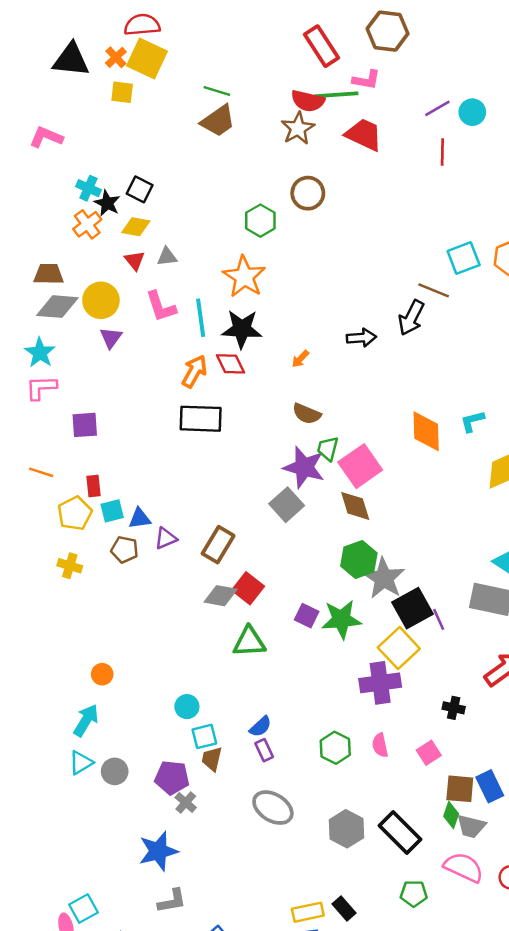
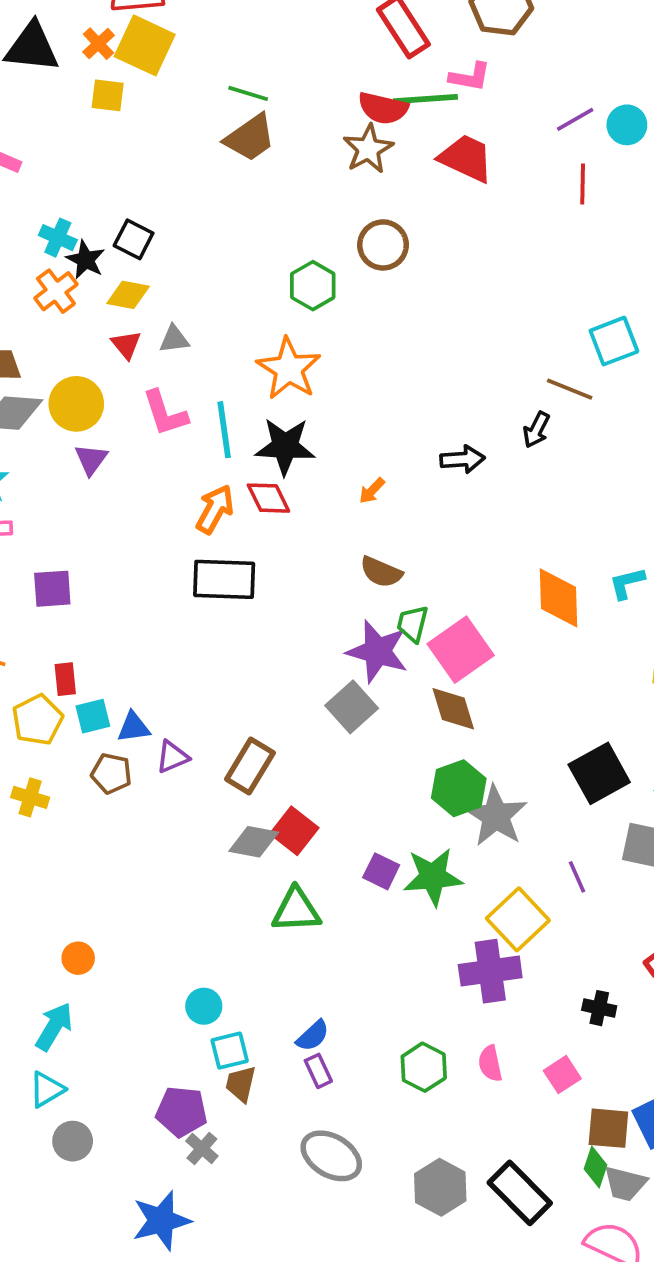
black arrow: (411, 318) -> (536, 430), size x0.7
black square: (412, 608) -> (599, 773), moved
gray circle: (115, 771) -> (73, 1141), moved

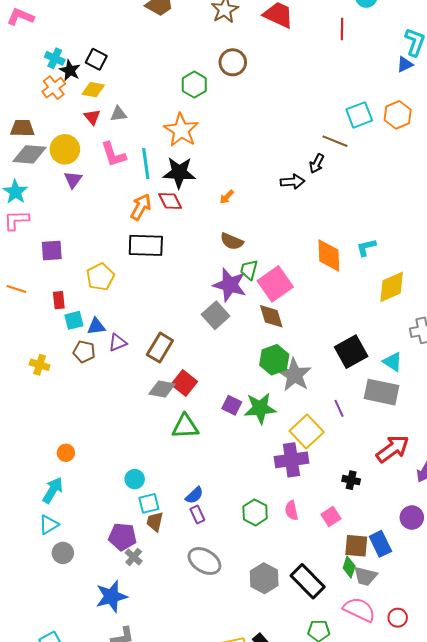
black arrow: (462, 459) -> (292, 182), moved
yellow pentagon: (37, 720) -> (100, 277), moved

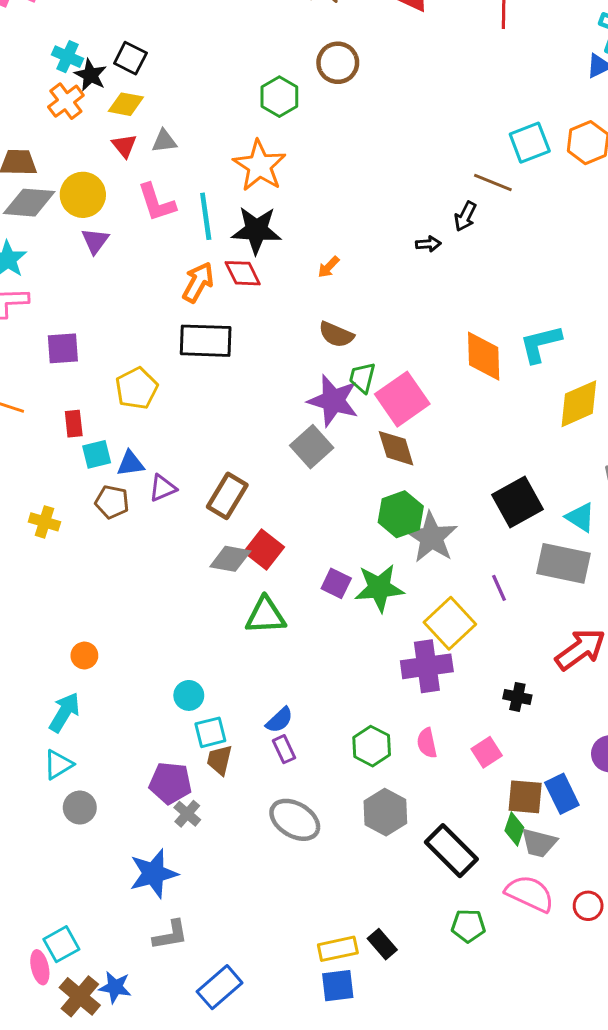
black arrow: (292, 182) -> (428, 244), size x0.7
cyan L-shape: (366, 247) -> (540, 344), size x1.4
gray hexagon: (264, 578) -> (385, 812), moved

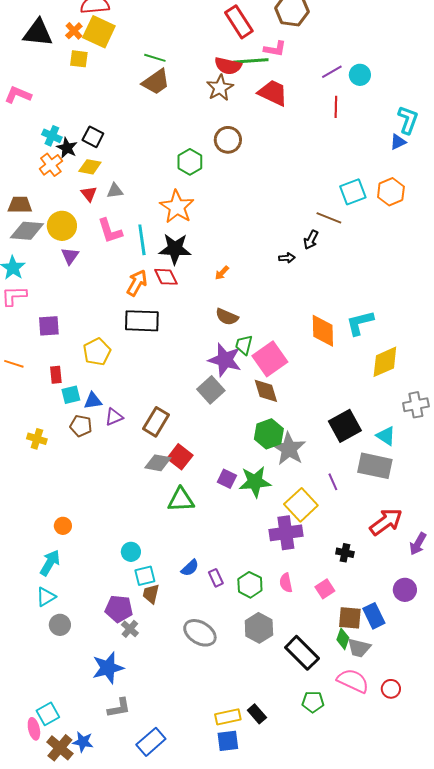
purple rectangle: (284, 749) -> (216, 578), moved

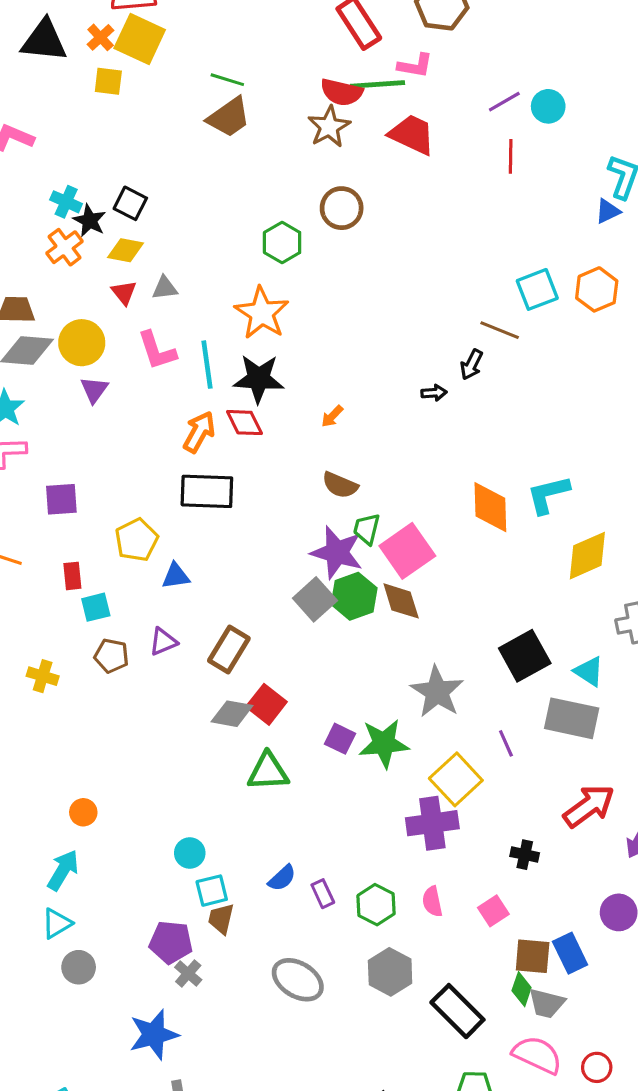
blue triangle: (93, 401) -> (176, 576), moved
green hexagon: (269, 434) -> (354, 596), moved

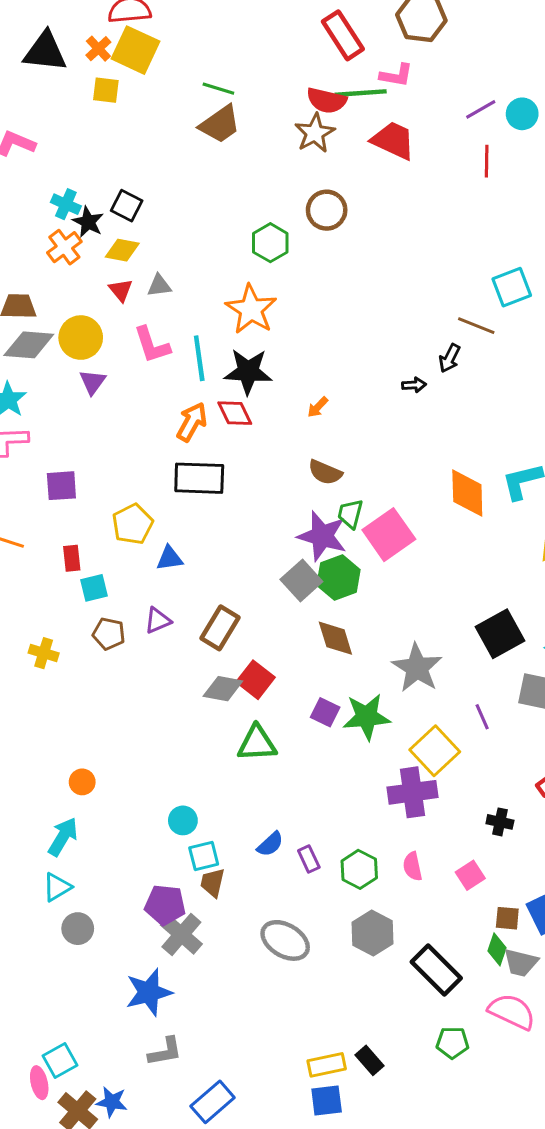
brown diamond: (401, 601) -> (335, 638), moved
brown square: (533, 956) -> (507, 918), size x0.7
gray cross: (188, 973) -> (181, 935), size x1.6

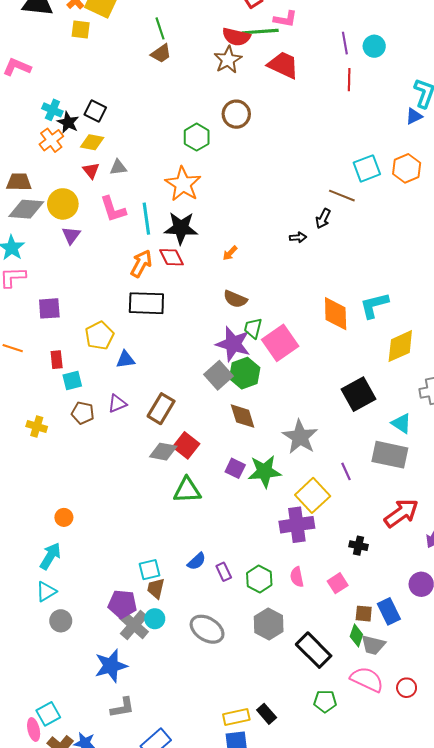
green line: (218, 89) -> (160, 28), turned 55
purple line: (481, 109) -> (345, 43), turned -70
brown trapezoid: (220, 124) -> (161, 53), size x0.7
black square: (500, 634) -> (359, 394), moved
cyan circle: (183, 820) -> (155, 619), moved

